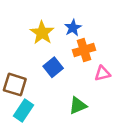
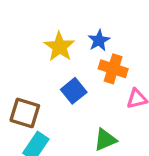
orange cross: (84, 50) -> (113, 69), turned 35

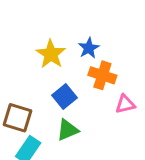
green triangle: (105, 140) -> (68, 130), moved

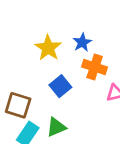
green triangle: (68, 130) -> (56, 127), moved

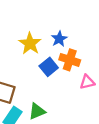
blue square: (60, 86) -> (49, 67), moved

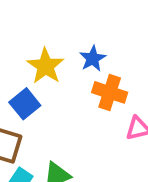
blue square: (49, 67) -> (25, 104), moved

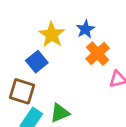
orange cross: (110, 92) -> (98, 54), turned 30

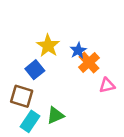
blue star: (85, 29) -> (78, 50), moved

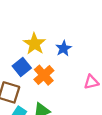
orange cross: (89, 63) -> (44, 75), moved

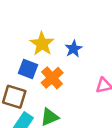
blue square: (22, 67) -> (28, 69), turned -30

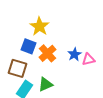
blue star: (74, 49) -> (74, 54), moved

